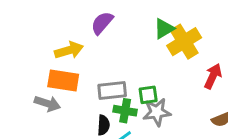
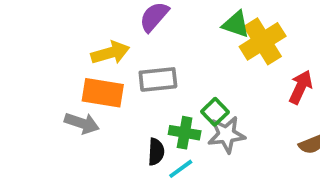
green triangle: (164, 29) -> (236, 24), turned 50
gray rectangle: (112, 91) -> (158, 79), moved
green square: (148, 95) -> (215, 112), turned -36

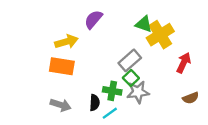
gray rectangle: (158, 79) -> (130, 60), moved, turned -35
gray arrow: (82, 123) -> (61, 105), moved

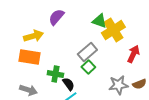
green cross: (112, 91) -> (55, 74), moved
gray star: (138, 92) -> (118, 85), moved
black semicircle: (95, 103) -> (68, 84), moved, turned -40

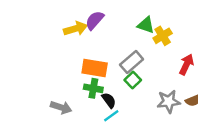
yellow cross: (113, 30) -> (163, 36), size x0.7
yellow arrow: (33, 36) -> (75, 29), moved
orange rectangle: (29, 57) -> (95, 68), moved

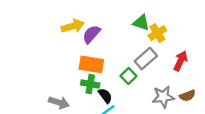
purple semicircle: (95, 20) -> (91, 34), moved
gray rectangle: (132, 62) -> (146, 59), moved

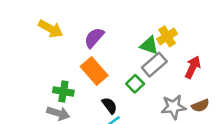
green triangle: (141, 23) -> (149, 45), moved
yellow arrow: (73, 26) -> (51, 29), moved, turned 45
orange rectangle: (91, 64) -> (94, 71), turned 40
green cross: (90, 84) -> (63, 91), moved

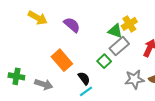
purple semicircle: (94, 38) -> (72, 25), turned 90
orange rectangle: (94, 71) -> (62, 60), moved
green cross: (63, 91) -> (16, 76), moved

